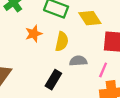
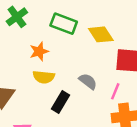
yellow semicircle: (62, 42) -> (44, 77), moved, turned 84
gray semicircle: (78, 61) -> (88, 81), turned 42

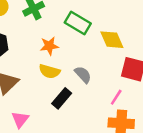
gray semicircle: (88, 81) -> (83, 75), moved

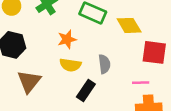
gray semicircle: (83, 75) -> (104, 64), turned 42
pink line: (116, 97) -> (141, 83), turned 63

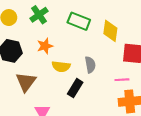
yellow diamond: (129, 25) -> (110, 31), turned 40
orange star: (67, 39) -> (45, 46), moved

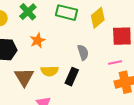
yellow diamond: (110, 31) -> (98, 18), turned 50
yellow semicircle: (61, 66) -> (50, 71), moved

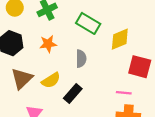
gray semicircle: (83, 52) -> (81, 59), moved
yellow semicircle: (50, 71) -> (51, 80), turned -48

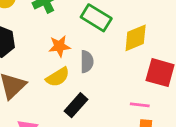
orange star: (48, 44) -> (59, 46), moved
yellow semicircle: (51, 80) -> (58, 77), moved

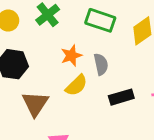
black rectangle: (76, 105) -> (121, 97), moved, turned 45

